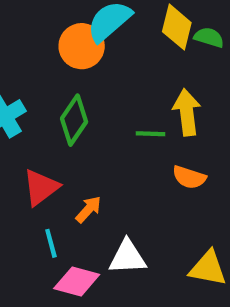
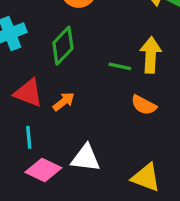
red triangle: (41, 187) -> (28, 93), turned 48
orange arrow: (89, 209) -> (64, 102), moved

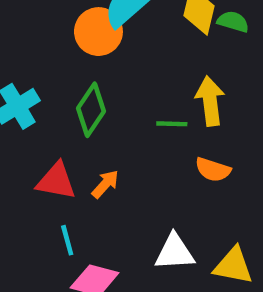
white triangle: (86, 158) -> (175, 252), moved

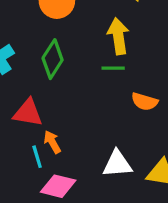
yellow arrow: (210, 101) -> (118, 36), moved
orange arrow: (105, 184) -> (52, 142), moved, turned -70

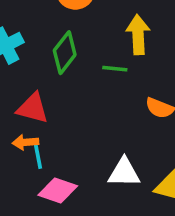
green line: (113, 68) -> (115, 69), moved
orange arrow: (52, 142) -> (25, 142), moved, turned -70

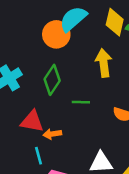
green line: (115, 69) -> (81, 102), moved
orange arrow: (25, 142) -> (52, 134), moved

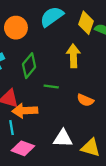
orange circle: (56, 34) -> (16, 28), moved
orange arrow: (52, 134) -> (25, 111), size x1.6

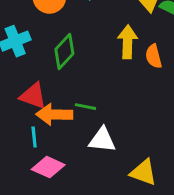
green line: (51, 87) -> (85, 107), moved
orange semicircle: (85, 100) -> (154, 56), moved, turned 49
white triangle: (63, 138) -> (102, 140), moved

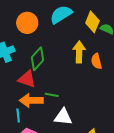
red triangle: (33, 96) -> (27, 79), moved

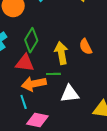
yellow arrow: (79, 52) -> (61, 53), moved
orange semicircle: (96, 61) -> (86, 47), moved

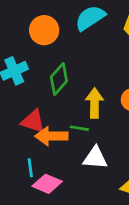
red triangle: (25, 63) -> (33, 121), moved
cyan line: (24, 102) -> (30, 168), moved

